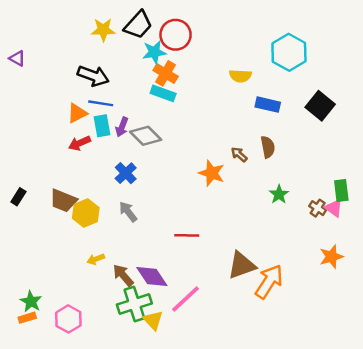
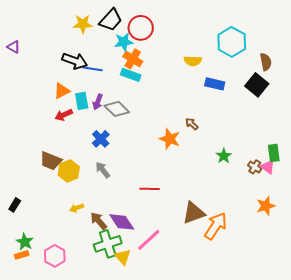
blue line: (101, 103) -> (93, 69), moved
brown semicircle: (268, 147) -> (266, 62), moved
black rectangle: (18, 197) -> (15, 205), moved

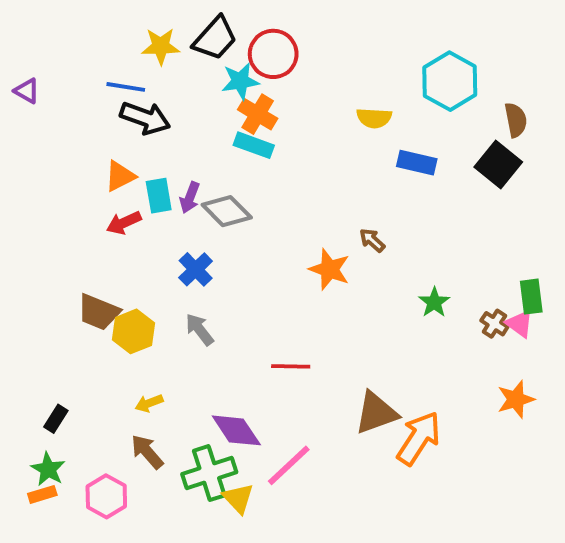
blue line: (93, 69) -> (126, 87), moved
black rectangle: (15, 205) -> (56, 419), moved
brown arrow: (99, 221) -> (147, 452), moved

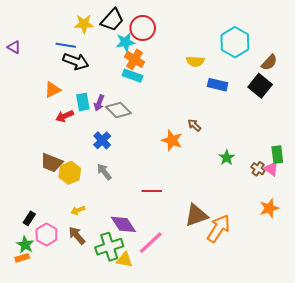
brown semicircle: (516, 120) -> (269, 62), turned 54
orange triangle: (120, 176) -> (53, 90), moved
pink hexagon: (106, 496) -> (46, 235), moved
yellow triangle: (238, 498) -> (124, 260), turned -36

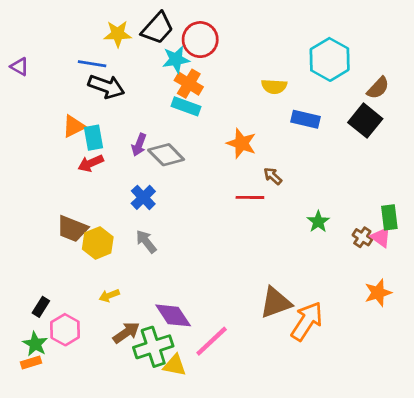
cyan rectangle: (83, 102) -> (93, 138), moved
orange star: (172, 140) -> (241, 143), moved
red line: (152, 191) -> (250, 197), moved
brown arrow: (77, 236) -> (126, 333), moved, turned 96

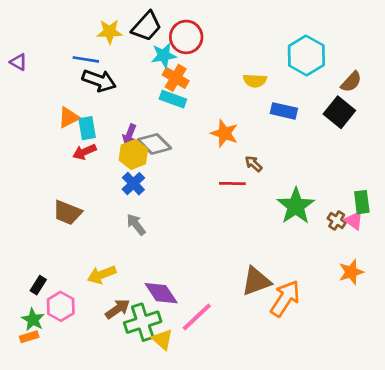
green star: (318, 222) -> (296, 206), size x1.8
yellow hexagon: (98, 243) -> (133, 154), moved
yellow arrow: (109, 296) -> (102, 275), size x1.5
yellow triangle: (175, 365) -> (162, 339), turned 30

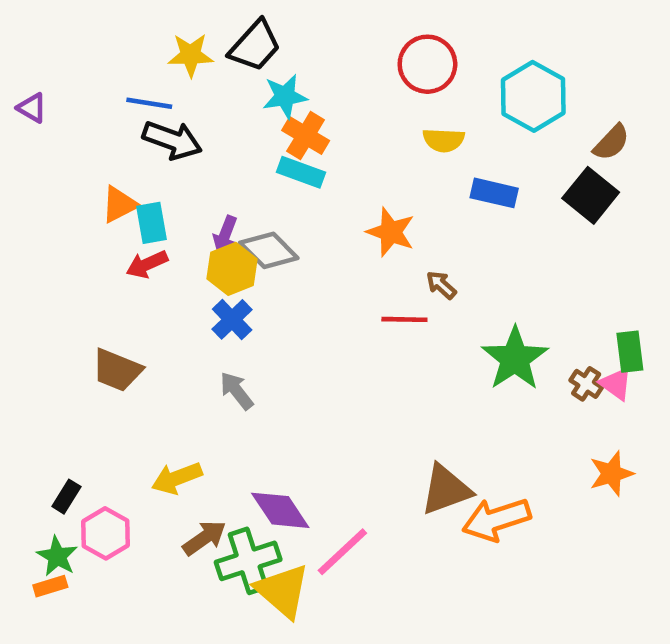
red circle: (186, 37) -> (427, 64), moved
orange arrow: (285, 298) -> (496, 520), turned -141
yellow triangle: (162, 339) -> (283, 591), size x1.5

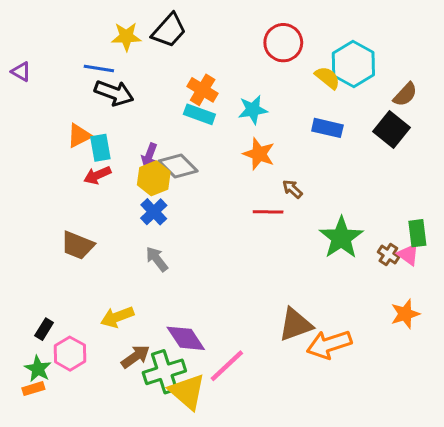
cyan star: (285, 96) -> (253, 110), moved
yellow semicircle: (444, 140) -> (327, 78), moved, turned -144

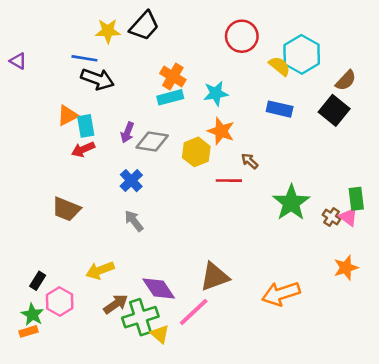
cyan rectangle: (199, 114) -> (170, 97), turned -35
gray diamond: (178, 166) -> (152, 142), turned -36
yellow hexagon: (154, 178) -> (196, 152), moved
brown triangle: (295, 325) -> (214, 277), moved
yellow triangle: (187, 392) -> (160, 334), size x0.6

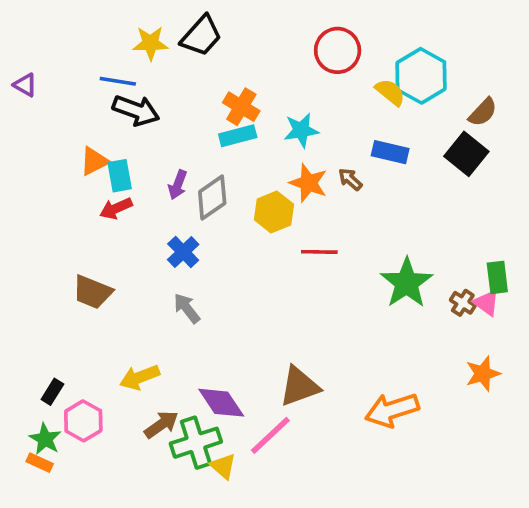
gray diamond: (152, 142) -> (212, 198), turned -44
brown arrow: (250, 161) -> (350, 179), moved
orange rectangle: (28, 331) -> (40, 463), turned 42

